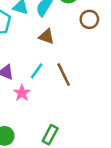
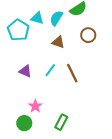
brown circle: (89, 19) -> (88, 35), moved
pink star: (22, 93) -> (35, 106), moved

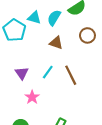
purple triangle: (25, 71) -> (22, 73), turned 32
pink star: (35, 106) -> (32, 97), moved

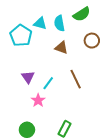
cyan semicircle: (54, 18) -> (59, 23), turned -42
cyan line: (48, 72) -> (48, 83), moved

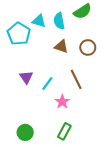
brown circle: (92, 41) -> (88, 47), moved
pink star: (38, 100) -> (62, 102), moved

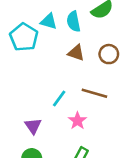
purple triangle: (26, 77) -> (33, 126), moved
brown line: (76, 79) -> (94, 93), turned -48

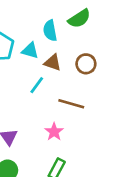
cyan triangle: (49, 21) -> (30, 51), moved
cyan line: (59, 99) -> (37, 85), moved

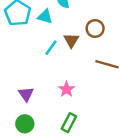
brown triangle: (53, 63) -> (71, 40), moved, turned 42
brown line: (71, 104) -> (107, 64), moved

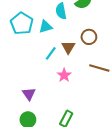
cyan triangle: (45, 17) -> (46, 27), turned -32
pink star: (66, 89) -> (64, 75), moved

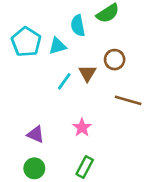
pink star: (64, 75) -> (82, 128), moved
purple triangle: (29, 94) -> (36, 134), turned -32

